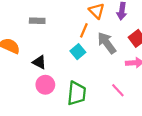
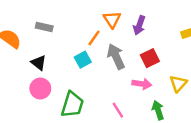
gray rectangle: (37, 21) -> (44, 27), moved

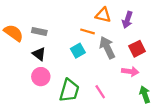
orange triangle: (112, 19) -> (103, 15), turned -42
gray rectangle: (44, 27) -> (39, 31), moved
orange line: (94, 38) -> (88, 31), turned 72
pink line: (118, 110) -> (100, 92), moved

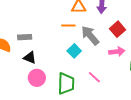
cyan square: (78, 51) -> (74, 51), moved

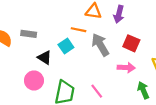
red square: (117, 29) -> (131, 43), turned -35
cyan square: (74, 51) -> (66, 46), moved
black triangle: (30, 58) -> (45, 58), moved

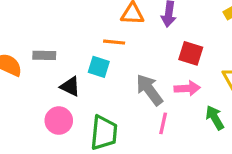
gray arrow: (100, 45) -> (149, 90), moved
cyan square: (66, 46) -> (99, 67), turned -32
pink line: (97, 91) -> (163, 123), moved, turned 56

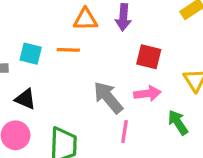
cyan square: (99, 67) -> (31, 54), moved

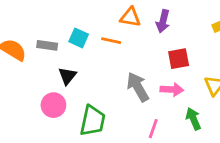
red square: (149, 57) -> (179, 59), turned -35
black triangle: (25, 99) -> (67, 76), turned 36
pink line: (124, 132) -> (153, 129), moved

